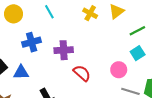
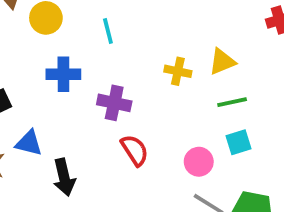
yellow cross: (90, 13) -> (178, 71), moved, turned -32
green line: (137, 31) -> (232, 102), moved
blue triangle: (21, 72) -> (29, 143), moved

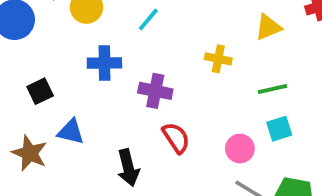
cyan line: (108, 31) -> (148, 20), turned 55
yellow triangle: (222, 62) -> (268, 27), moved
black arrow: (64, 177) -> (128, 168), moved

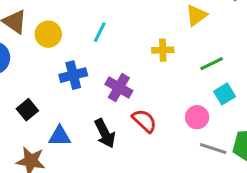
purple cross: (155, 91) -> (119, 88), turned 32
black arrow: (128, 168) -> (105, 133), moved

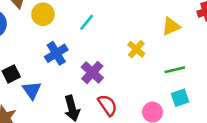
yellow cross: (163, 50) -> (136, 49), turned 30
blue cross: (73, 75) -> (56, 53), turned -30
blue triangle: (60, 136) -> (32, 90), moved, turned 42

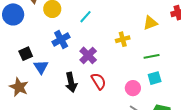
yellow cross: (136, 49) -> (123, 39), turned 32

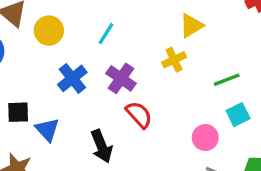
yellow triangle: (150, 23) -> (191, 26), moved
black square: (26, 54) -> (18, 112), turned 32
purple cross: (88, 55) -> (121, 78), moved
red semicircle: (99, 81) -> (139, 115), moved

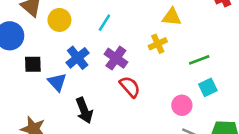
yellow triangle: (191, 26) -> (172, 17), turned 36
black square: (18, 112) -> (33, 64), moved
blue triangle: (47, 130) -> (57, 82), moved
black arrow: (102, 146) -> (84, 110), moved

